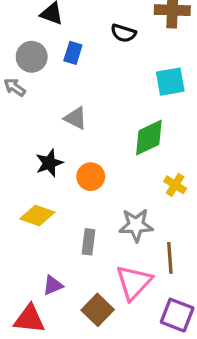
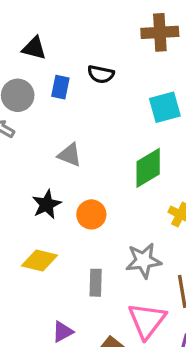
black semicircle: (123, 33) -> (101, 74), moved

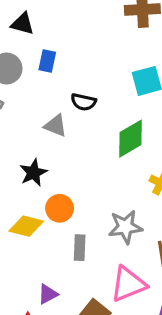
black semicircle: (101, 74) -> (83, 102), moved
orange circle: (91, 214) -> (60, 208), moved
pink triangle: (147, 321) -> (128, 284), turned 30

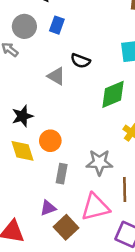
black star: (33, 173) -> (23, 116), moved
yellow diamond: (26, 226) -> (23, 151), turned 50
purple triangle: (48, 294) -> (48, 208), moved

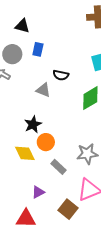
black star: (23, 116) -> (33, 124), moved
gray rectangle: (62, 174) -> (59, 167), turned -49
purple triangle: (48, 208) -> (38, 192), moved

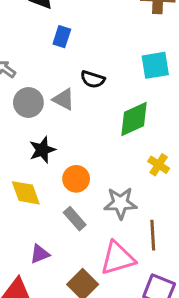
gray circle: (12, 54) -> (28, 103), moved
orange circle: (46, 142) -> (76, 179), moved

